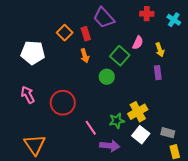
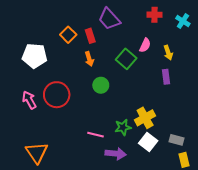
green circle: (107, 77) -> (101, 85), moved
red circle: (63, 103) -> (57, 95), moved
pink line: (91, 128) -> (96, 135), turned -42

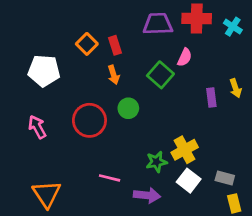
red cross: (154, 15) -> (197, 19), size x1.5
purple trapezoid: (109, 19) -> (158, 24), moved, turned 130
yellow arrow: (168, 53) -> (236, 88), moved
red circle: (57, 95) -> (89, 120), moved
pink line: (96, 135) -> (110, 178), moved

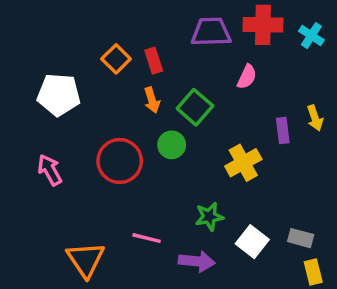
green square: (160, 75) -> (195, 107), moved
yellow cross: (185, 150) -> (243, 163), moved
orange triangle: (47, 194) -> (86, 260), moved

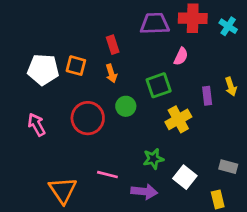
orange square: (116, 59) -> (76, 66), moved, turned -30
green square: (195, 107) -> (159, 85), moved, turned 30
gray rectangle: (301, 238) -> (228, 167), moved
yellow rectangle: (313, 272) -> (218, 199), moved

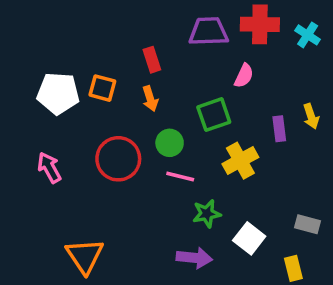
pink line: (107, 175) -> (180, 176), moved

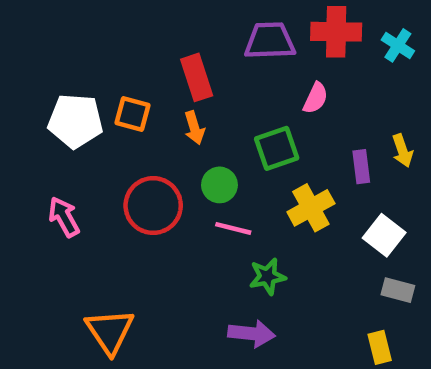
red rectangle: (152, 60) -> (197, 77), size x1.4
white square: (249, 238) -> (384, 235), moved

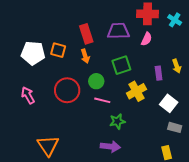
purple trapezoid: (270, 41) -> (118, 31), moved
pink semicircle: (316, 98) -> (146, 39), moved

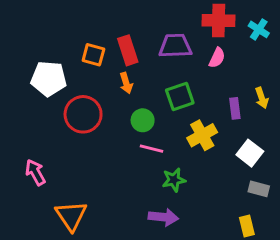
orange square: (58, 50) -> (93, 55), moved
red circle: (67, 90) -> (83, 114), moved
pink arrow: (28, 95) -> (35, 172), moved

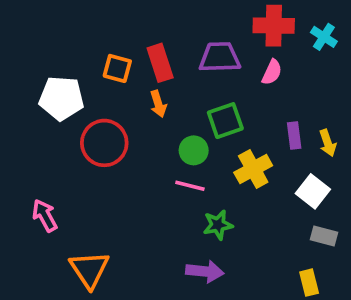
yellow arrow: (262, 98) -> (328, 143), moved
green circle: (143, 120) -> (194, 150), moved

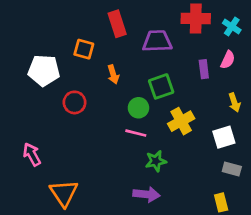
red rectangle: (160, 63) -> (117, 24), moved
pink semicircle: (272, 72) -> (228, 60), moved
purple rectangle: (294, 135) -> (204, 69), moved
red circle: (104, 143) -> (75, 102), size x0.7
white square: (313, 191) -> (224, 137), turned 35

